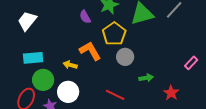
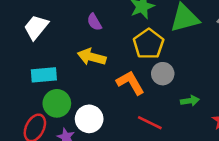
purple semicircle: (85, 17) -> (94, 22), moved
orange L-shape: (90, 51) -> (130, 83), moved
yellow arrow: (70, 65) -> (92, 57), moved, size x1.5

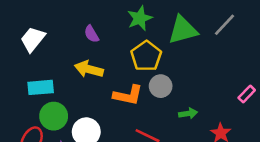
orange L-shape: (130, 83) -> (128, 95), turned 132

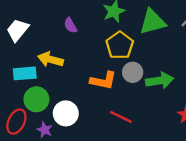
yellow arrow: (89, 69) -> (50, 59), moved
green arrow: (188, 114) -> (160, 81), moved, size x1.6

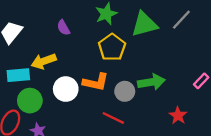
yellow arrow: (50, 59) -> (44, 61), turned -35
gray circle: (133, 72) -> (125, 91), moved
white circle: (66, 113) -> (66, 89), moved

